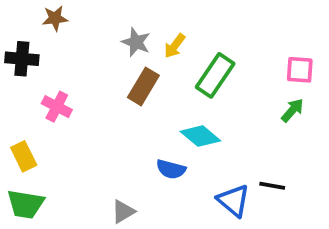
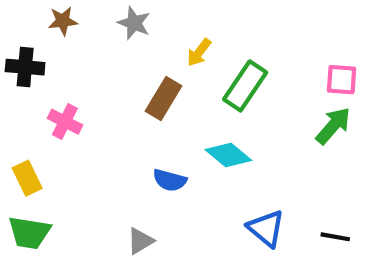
gray star: (136, 42) -> (134, 23), moved
green arrow: (292, 110) -> (333, 126), size x1.4
blue semicircle: (171, 169) -> (170, 180), moved
black line: (272, 186) -> (335, 237), moved

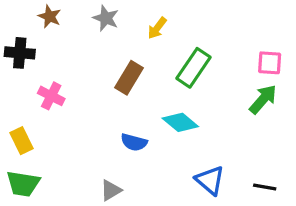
brown star: (63, 21) -> (50, 17), turned 30
yellow arrow: (199, 52) -> (157, 28), moved

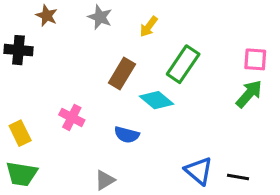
pink cross: (51, 96) -> (72, 117), moved
cyan diamond: (180, 122) -> (156, 100), moved
black line: (265, 187) -> (238, 177), moved

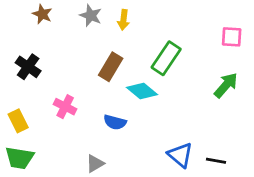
yellow arrow: (149, 27) -> (123, 20), moved, turned -30
black cross: (18, 50) -> (28, 67), moved, turned 30
pink square: (255, 59) -> (232, 37), moved

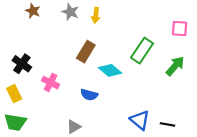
green rectangle: (166, 58) -> (142, 51), moved
black cross: (28, 67) -> (22, 64), moved

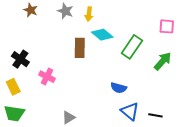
brown rectangle: (86, 52) -> (80, 48), turned -30
cyan diamond: (110, 70) -> (102, 35), moved
blue semicircle: (89, 95) -> (119, 88), moved

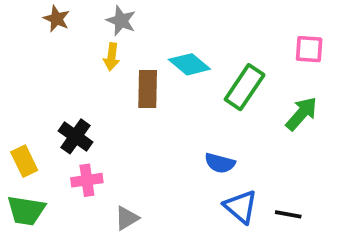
yellow arrow: (89, 14) -> (112, 57), moved
black cross: (20, 59) -> (75, 136), moved
pink cross: (47, 77) -> (87, 180), moved, turned -35

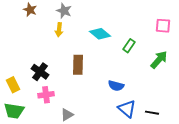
green rectangle: (245, 87) -> (129, 46), size x0.6
brown rectangle: (148, 89) -> (78, 65), moved

